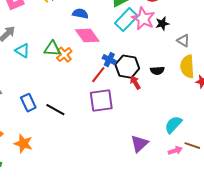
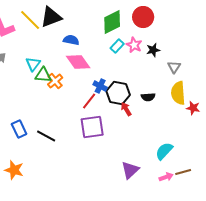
pink star: (143, 19) -> (134, 45), size x0.7
cyan rectangle: (126, 20) -> (117, 46), size x0.6
gray triangle: (183, 41) -> (174, 67), turned 32
cyan triangle: (22, 51) -> (33, 64), moved, turned 35
brown line: (192, 146) -> (183, 172), turned -35

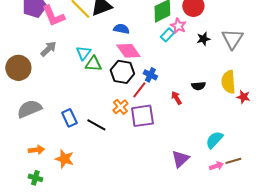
pink star: (134, 45) -> (178, 26), moved
gray triangle: (174, 67) -> (232, 39), moved, size x1.6
orange cross: (55, 81) -> (120, 107), moved
black hexagon: (118, 93) -> (122, 72), moved

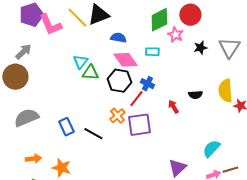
cyan rectangle: (167, 35) -> (152, 52), moved, turned 48
gray arrow: (48, 49) -> (23, 52), moved

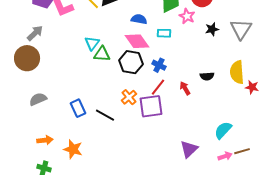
blue semicircle: (118, 38) -> (139, 19), moved
red line: (136, 99) -> (158, 87), moved
gray semicircle: (26, 118) -> (38, 99), size x0.7

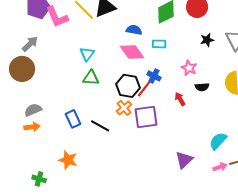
pink star: (187, 16) -> (189, 68), moved
green triangle: (102, 54) -> (91, 78), moved
black hexagon: (131, 62) -> (128, 86), moved
red line: (158, 87) -> (144, 89), moved
orange arrow: (45, 140) -> (32, 127), moved

